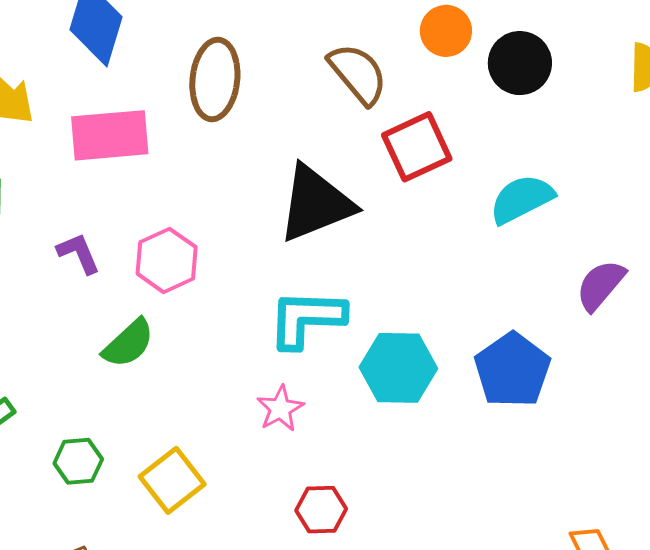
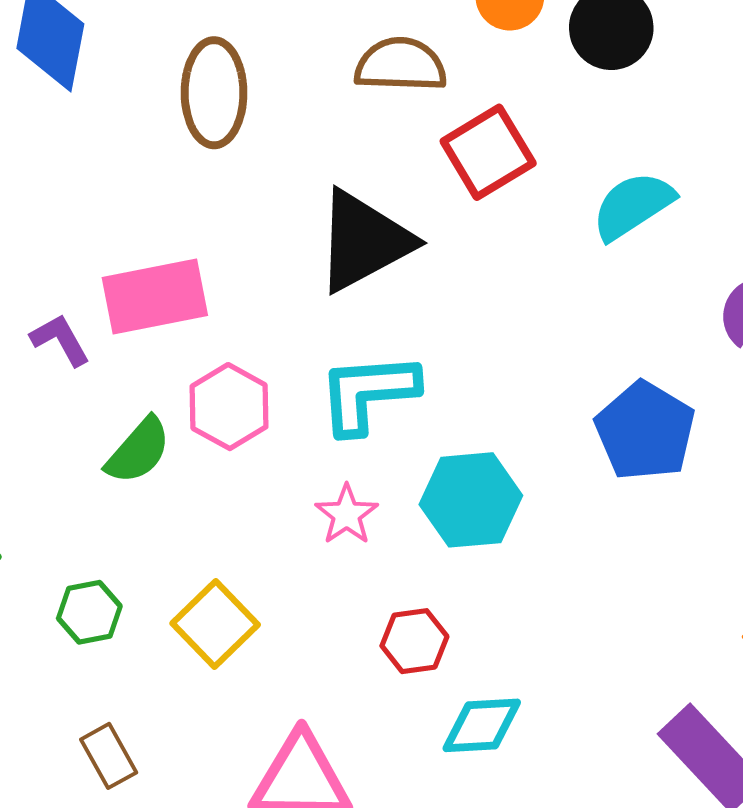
brown semicircle: (358, 74) -> (401, 65), turned -42
pink rectangle: (110, 135) -> (155, 297), moved
pink hexagon: (167, 260) -> (229, 407), moved
cyan hexagon: (398, 368) -> (471, 500), moved

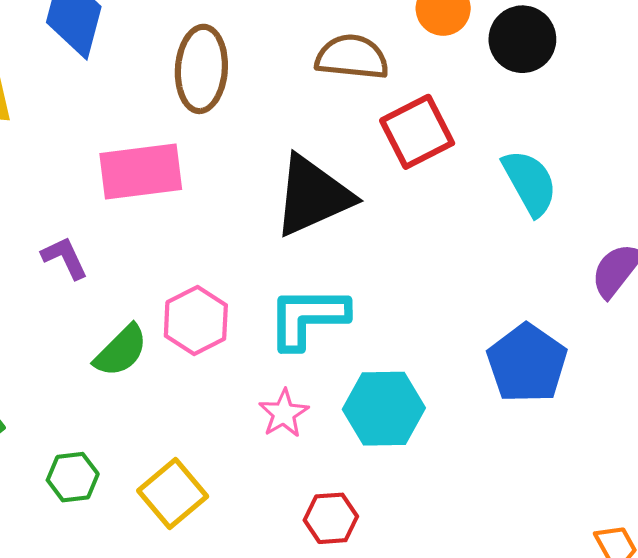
cyan semicircle: (633, 206) -> (530, 183), turned 90
pink rectangle: (155, 297) -> (141, 171), moved

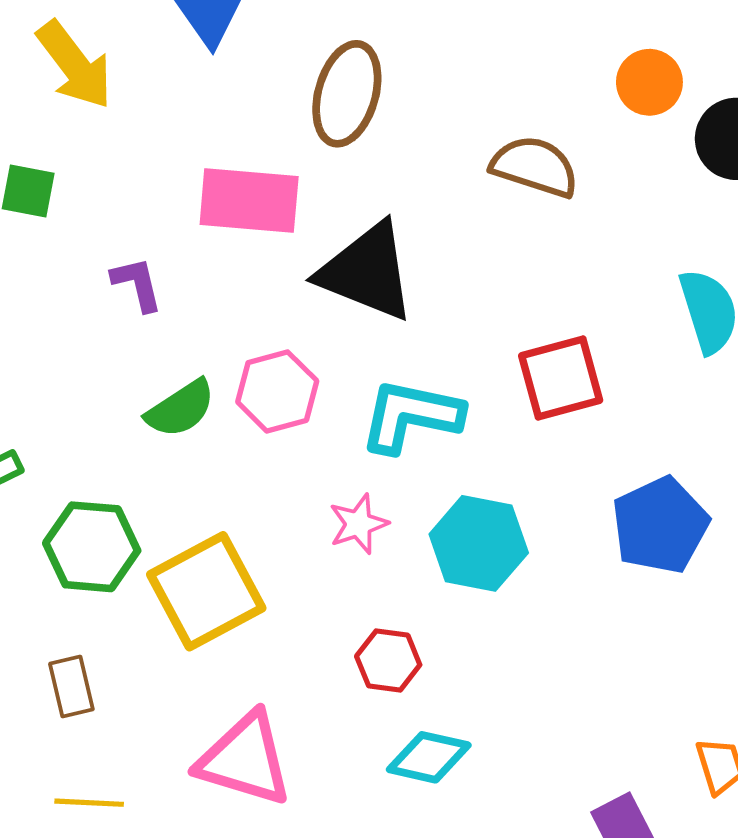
brown semicircle: (352, 57) -> (535, 167), moved
red square: (417, 132) -> (561, 378), moved
black triangle: (313, 196) -> (367, 272), moved, turned 34
green hexagon: (73, 477) -> (92, 547), size x1.5
yellow square: (173, 493) -> (206, 591), size x1.4

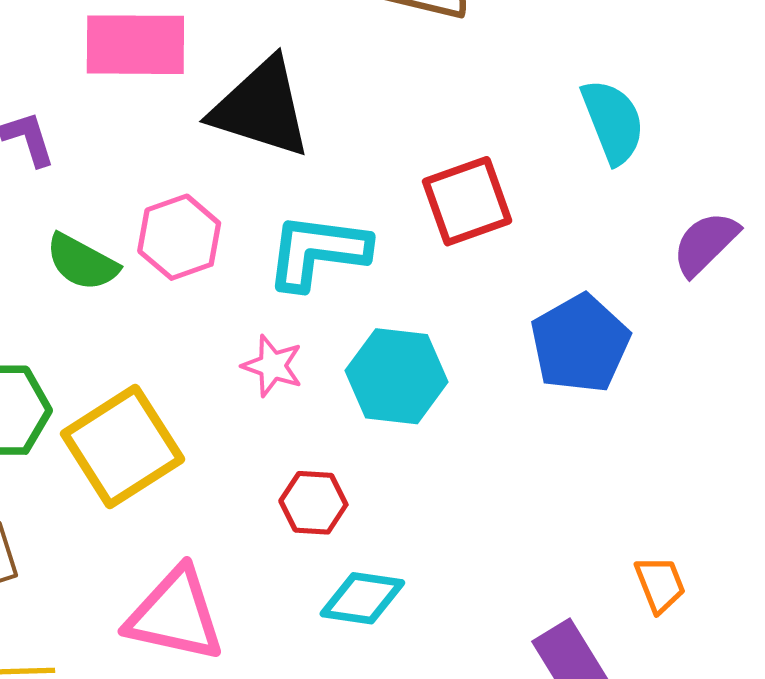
green semicircle: (181, 409) -> (82, 262), turned 66
pink star: (358, 524) -> (272, 366), turned -30

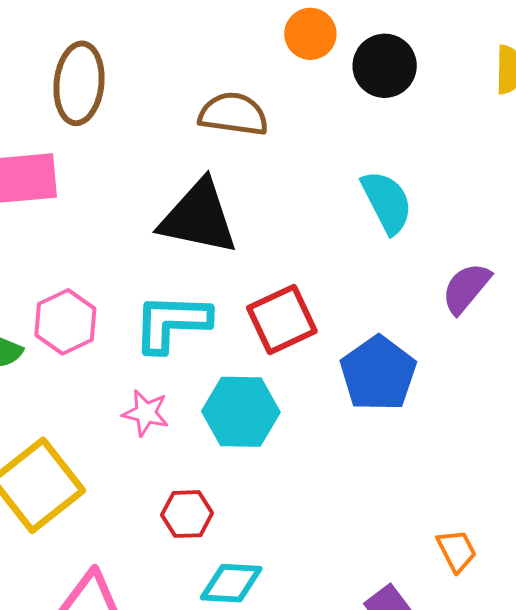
black triangle: (261, 108) -> (198, 217), moved
red square: (467, 201) -> (282, 319), moved

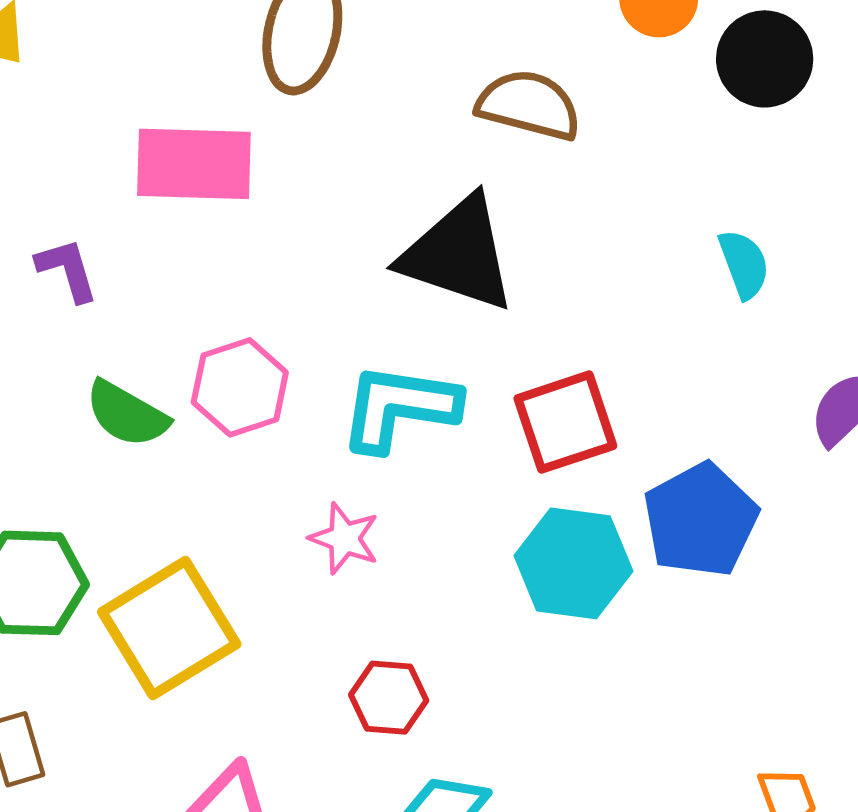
cyan semicircle: (387, 202) -> (744, 264), size x0.7
cyan hexagon: (241, 412) -> (573, 563), moved

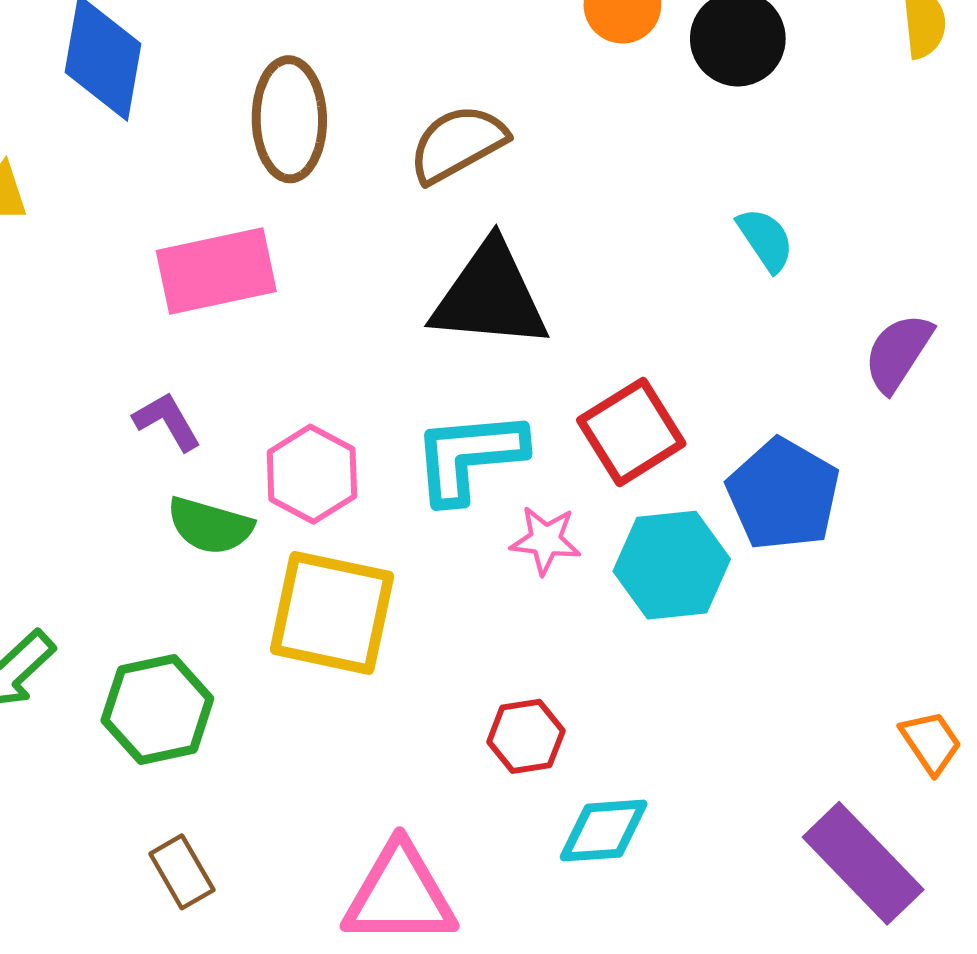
brown semicircle: (529, 105) -> (458, 144), moved, turned -30
purple L-shape: (67, 270) -> (167, 421), moved
pink star: (344, 538) -> (545, 540), moved
yellow square: (169, 628) -> (332, 613), moved, turned -33

